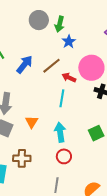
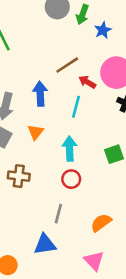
blue star: (69, 42) -> (103, 30), moved
blue arrow: (25, 64) -> (40, 94), moved, turned -48

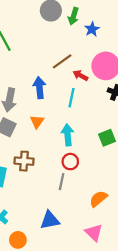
gray line: (58, 214) -> (62, 182), moved

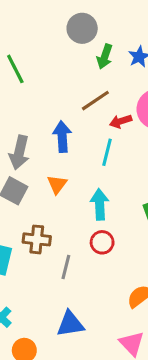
green arrow: (73, 16) -> (105, 57), moved
red arrow: (80, 75) -> (121, 121), turned -48
gray line: (62, 182) -> (66, 267), moved

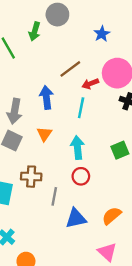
green arrow: (105, 57) -> (35, 31), moved
blue triangle: (70, 324) -> (76, 218), moved

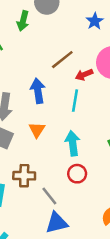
gray line: (54, 196) -> (49, 196), turned -48
blue triangle: (76, 218) -> (57, 223), moved

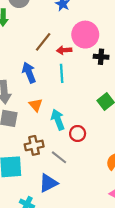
red arrow: (84, 75) -> (64, 50), turned 32
cyan arrow: (73, 143) -> (58, 120), moved
blue triangle: (57, 223) -> (48, 183), moved

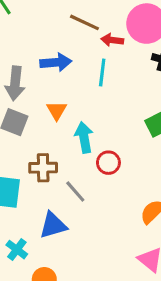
brown line: (43, 42) -> (84, 22), turned 66
blue arrow: (29, 73) -> (56, 62), turned 96

